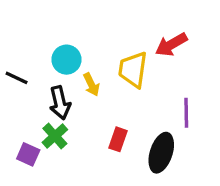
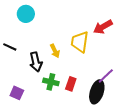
cyan circle: (66, 60) -> (26, 14), moved
purple line: (186, 113) -> (106, 76), moved, turned 48
green cross: (55, 136) -> (51, 82), moved, turned -35

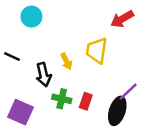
red arrow: (103, 27) -> (122, 19), moved
purple square: (17, 93) -> (21, 112), size x1.5

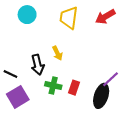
yellow trapezoid: (97, 50) -> (69, 18), moved
black line: (12, 56) -> (10, 74), moved
purple square: (21, 112) -> (18, 97), turned 35

